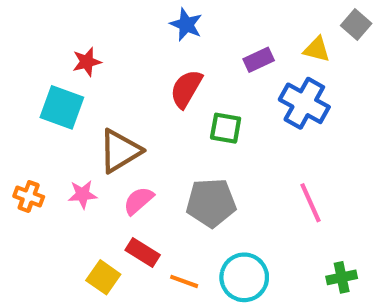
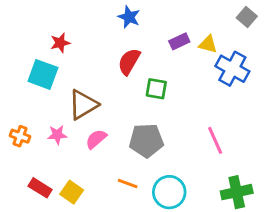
yellow triangle: (317, 49) -> (208, 44), moved
blue cross: (304, 103) -> (232, 69), moved
red rectangle: (143, 252) -> (40, 188), moved
green cross: (342, 277) -> (237, 192), size x1.5
orange line: (184, 281) -> (128, 183), moved

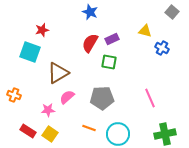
purple rectangle: (179, 41) -> (112, 39), moved
blue cross: (232, 69) -> (162, 48), size x0.6
pink star: (57, 135) -> (48, 110), moved

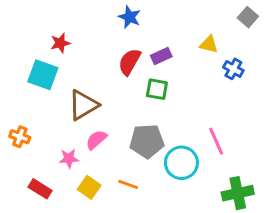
yellow square: (50, 134) -> (89, 187), moved
cyan circle: (118, 134) -> (181, 163), moved

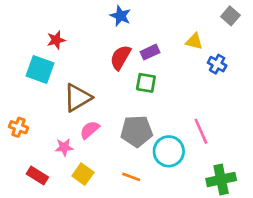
orange line: (128, 184) -> (131, 177), moved

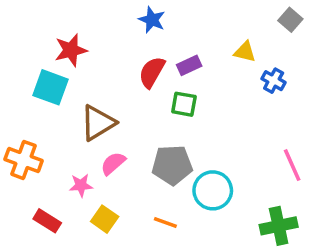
red star: (56, 40) -> (71, 50), size x1.4
orange cross: (18, 127) -> (24, 160), size x1.5
pink line: (201, 131) -> (292, 165), moved

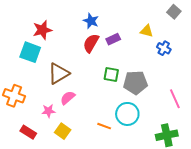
blue star: (152, 20) -> (91, 21), moved
green square: (184, 104) -> (111, 74), moved
gray pentagon: (172, 165) -> (135, 83), moved
orange line: (165, 222) -> (104, 126), moved

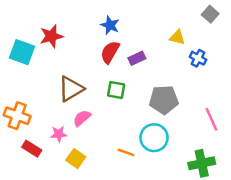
purple rectangle: (113, 39) -> (137, 58), moved
cyan square: (30, 52) -> (22, 52), moved
green square: (111, 74) -> (116, 90), moved
red rectangle: (28, 132) -> (32, 149), moved

